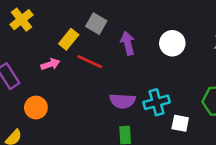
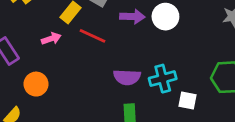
purple arrow: (128, 43) -> (132, 17), turned 105
white circle: (172, 43) -> (165, 17), moved

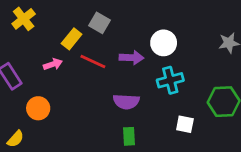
purple arrow: (132, 17) -> (132, 58), moved
cyan cross: (163, 79) -> (170, 80), moved

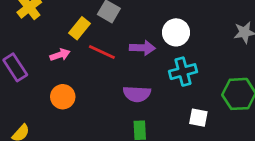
orange circle: (38, 108) -> (63, 97), moved

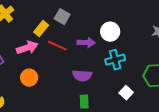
pink arrow: (60, 55) -> (27, 48), size x1.5
white square: (198, 118) -> (126, 93), turned 32

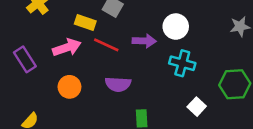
yellow rectangle: (41, 29) -> (85, 23), turned 70
cyan cross: (115, 60) -> (182, 63), turned 30
purple semicircle: (82, 76) -> (118, 84), moved

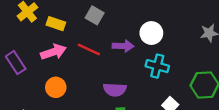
yellow rectangle: (85, 23) -> (56, 24), moved
purple semicircle: (118, 84) -> (115, 90), moved

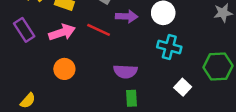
purple arrow: (123, 46) -> (127, 16), moved
purple rectangle: (16, 63) -> (24, 30), moved

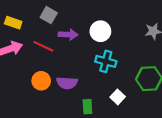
orange circle: (64, 69) -> (41, 81), moved
green rectangle: (131, 98) -> (87, 107), moved

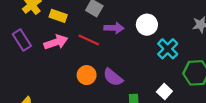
cyan cross: (106, 61) -> (168, 49), moved, turned 30
purple semicircle: (67, 83) -> (113, 77), turned 36

